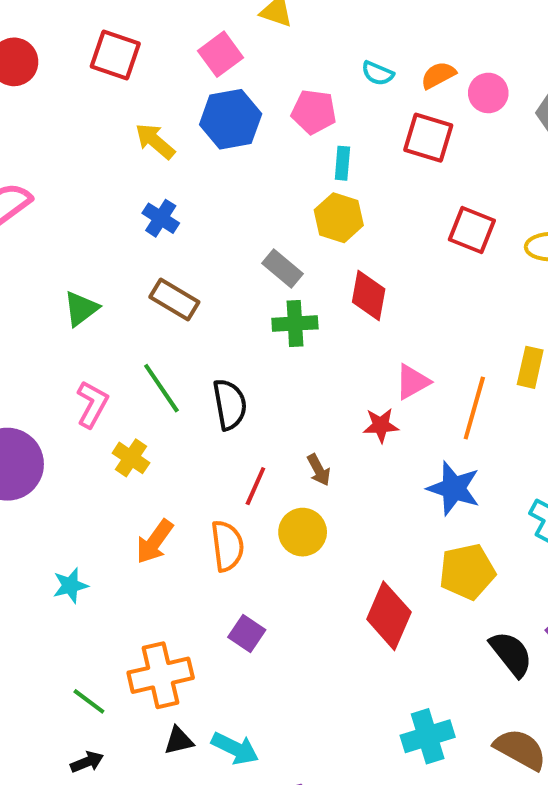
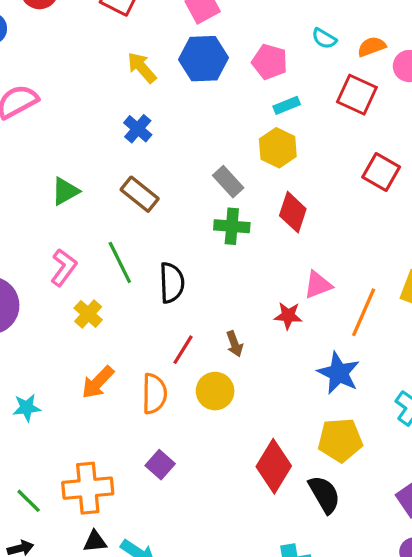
cyan rectangle: (342, 163) -> (287, 105), turned 55
black semicircle: (511, 654) -> (324, 494), moved

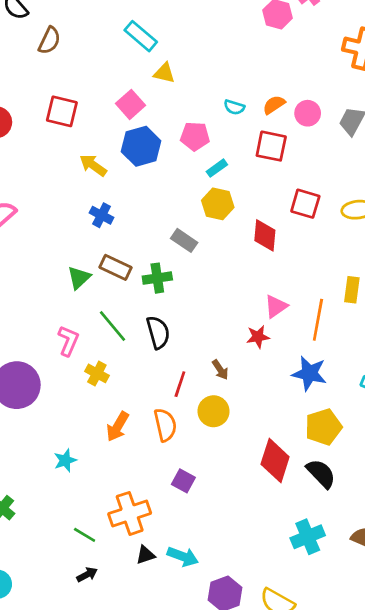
green triangle: (65, 191) -> (79, 278), moved
red diamond: (293, 212) -> (265, 235), moved
green cross: (232, 226) -> (157, 278), moved

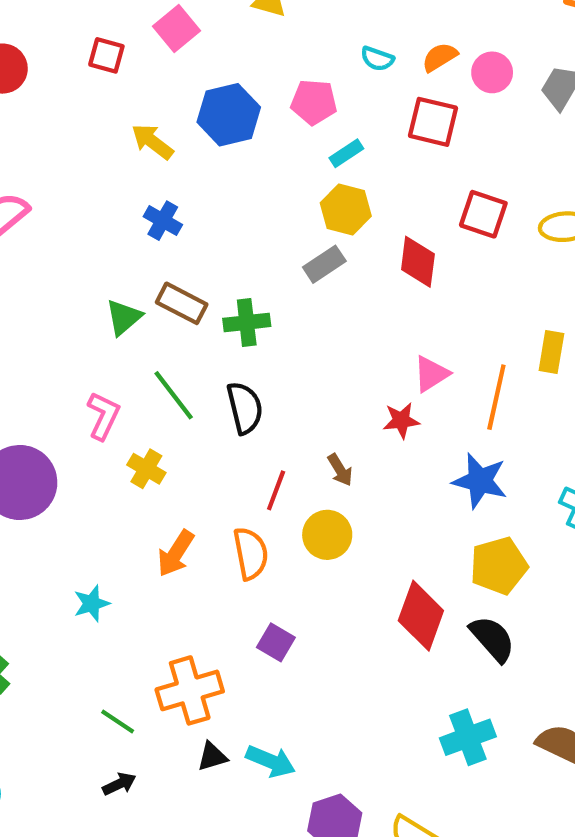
pink square: (130, 104) -> (177, 29), moved
red square: (62, 111) -> (106, 55), size x0.7
gray rectangle: (184, 240) -> (324, 264), moved, turned -70

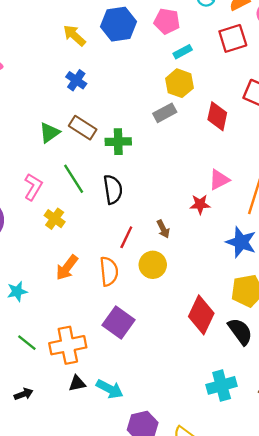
red square: (433, 122) -> (233, 38), turned -36
purple square: (276, 642) -> (119, 323), size x1.5
green line: (118, 721) -> (27, 343), moved

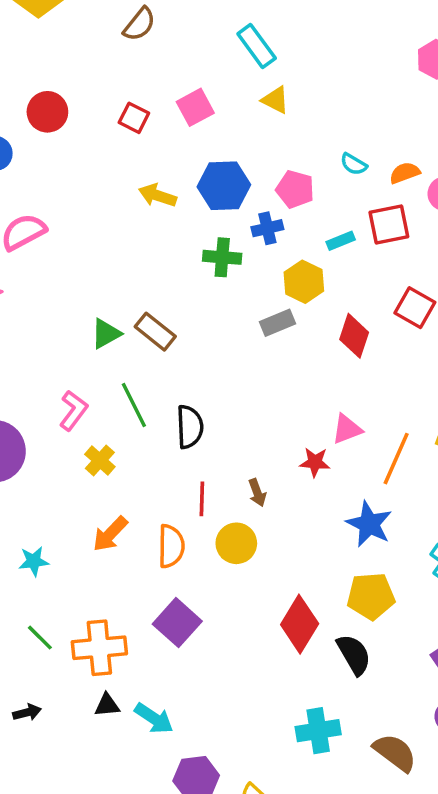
yellow arrow: (74, 35) -> (157, 195), turned -30
cyan rectangle: (183, 52) -> (341, 241), moved
blue cross: (76, 80) -> (267, 228), moved, turned 36
green cross: (118, 142) -> (222, 257), moved
red line: (126, 237) -> (202, 499), turned -30

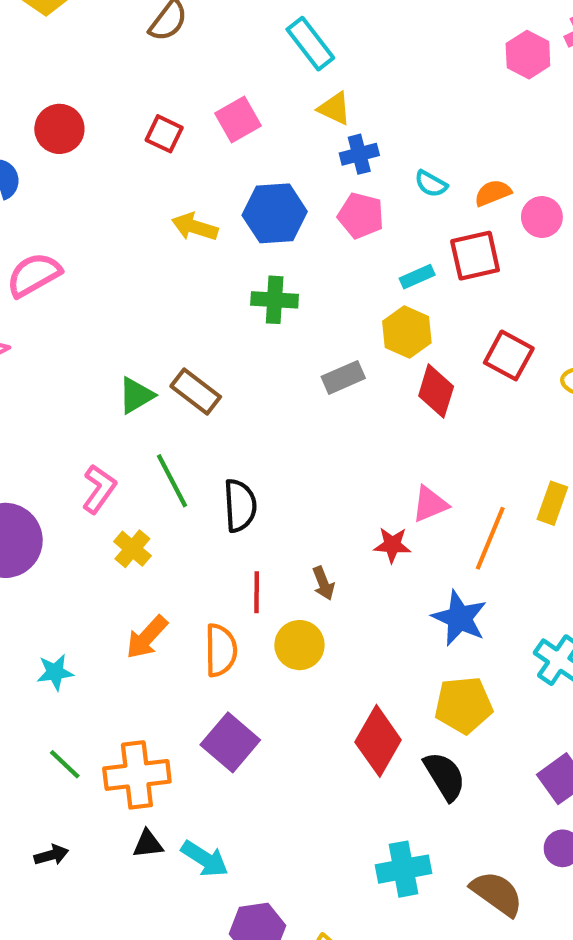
blue cross: (267, 228) -> (359, 154), moved
yellow hexagon: (304, 282) -> (407, 332), moved

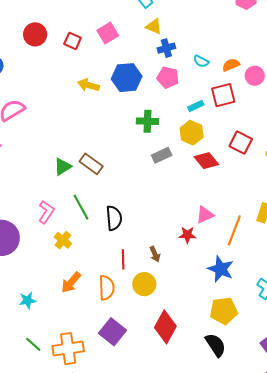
red circle: (59, 129) -> (35, 34), moved
green cross: (275, 300) -> (148, 121), moved
red diamond: (436, 391) -> (206, 161), turned -55
red diamond: (378, 741) -> (165, 327), moved

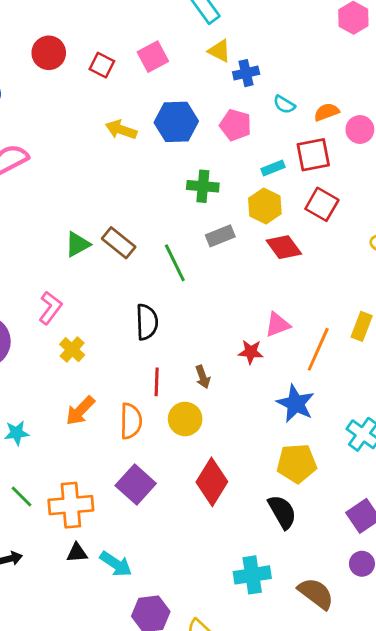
blue cross: (166, 48) -> (246, 73), moved
red square: (241, 143) -> (322, 204), moved
green line: (81, 207) -> (175, 263), moved

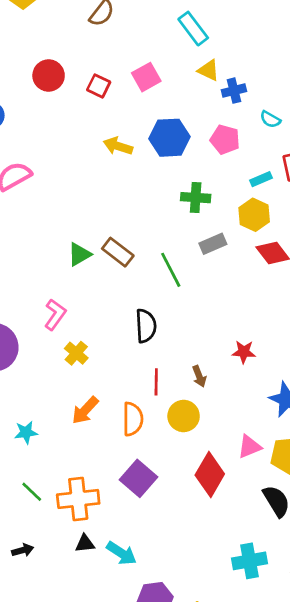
pink triangle: (277, 325) -> (250, 447), moved

